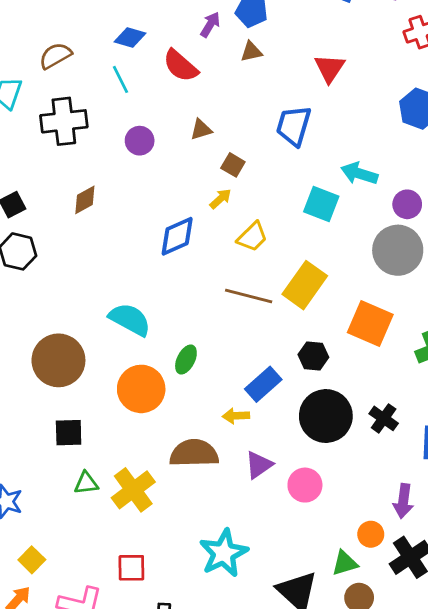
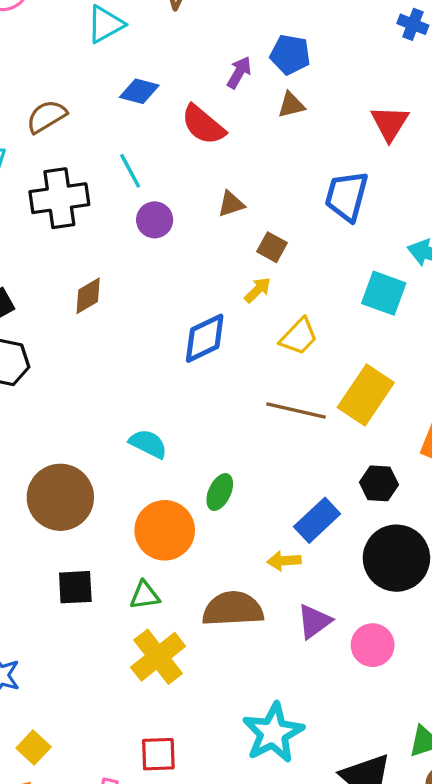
cyan line: (120, 79) -> (130, 171), moved
cyan semicircle: (130, 319) -> (148, 444), size x0.7
green triangle: (86, 483) -> (145, 595), moved

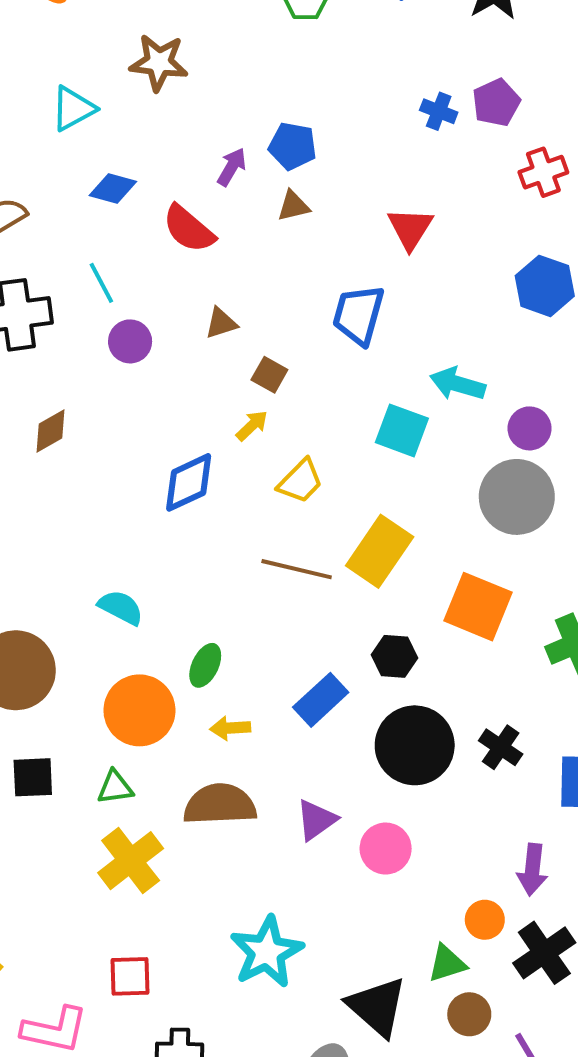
yellow arrow: (284, 561) -> (230, 728), moved

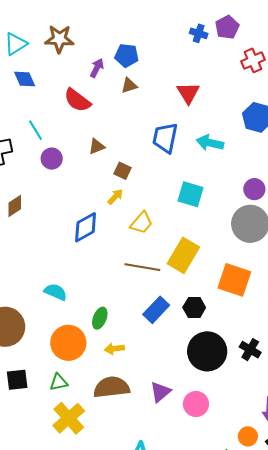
brown star: (159, 63) -> (59, 39), moved
blue diamond: (113, 188) -> (25, 79), moved, turned 55
cyan arrow: (458, 384) -> (210, 143), moved
blue rectangle: (321, 700) -> (156, 310), moved

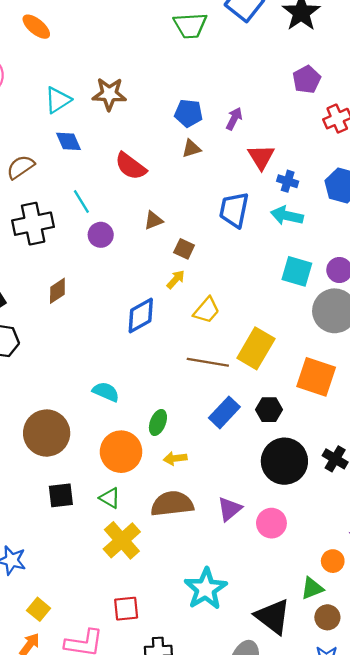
blue cross: (199, 33) -> (288, 181), moved
purple arrow: (97, 68) -> (234, 119), moved
cyan square: (191, 194) -> (297, 271), moved
green triangle: (59, 382) -> (110, 498), turned 42

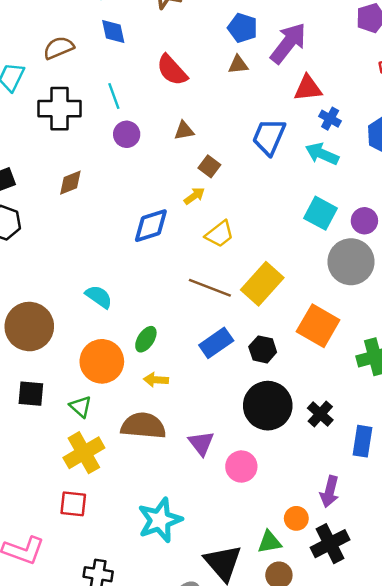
purple arrow: (234, 119) -> (288, 43), size x1.8
red triangle: (261, 157) -> (308, 88), turned 44
purple triangle: (230, 509) -> (201, 443), turned -40
red square: (126, 609) -> (73, 504), moved

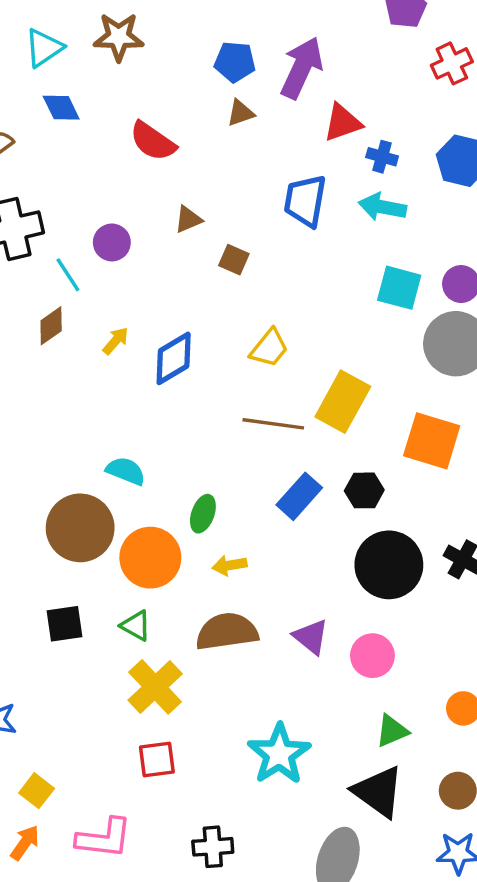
cyan line: (114, 96) -> (68, 275), moved
yellow arrow: (194, 196) -> (116, 341), moved
brown circle: (29, 327) -> (80, 528), moved
green triangle: (269, 542) -> (392, 731), moved

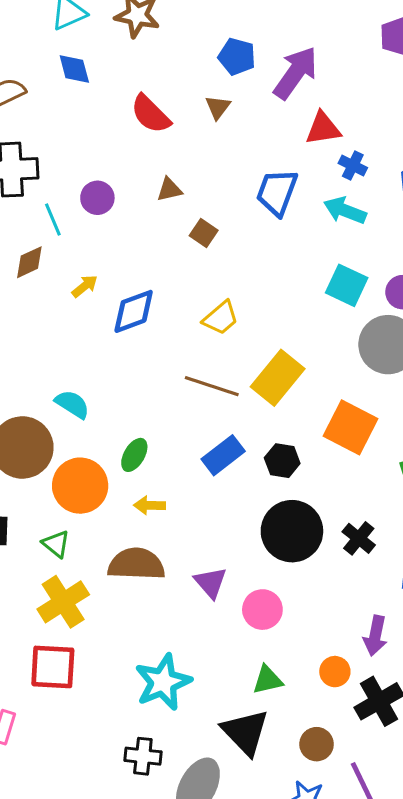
brown triangle: (241, 113) -> (218, 107), moved, turned -44
red square: (157, 760) -> (53, 667), size x1.4
black cross: (213, 847) -> (143, 756), moved

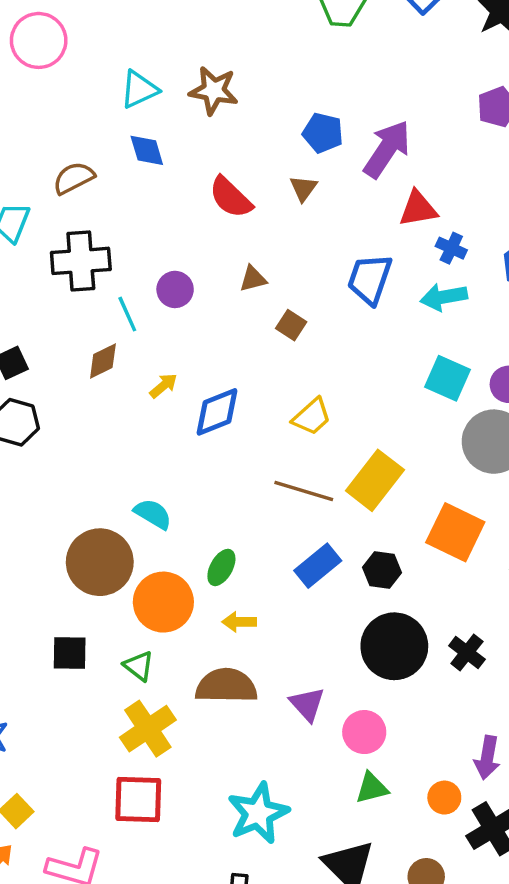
cyan arrow: (345, 210) -> (444, 297), turned -30
green triangle: (268, 680) -> (372, 788), moved

